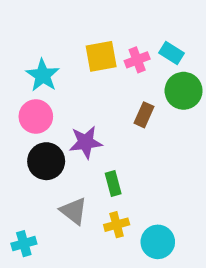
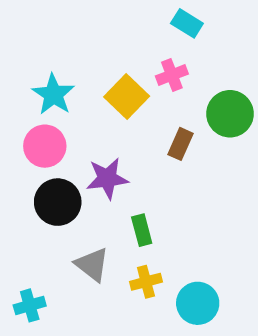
cyan rectangle: (172, 53) -> (187, 23), moved
yellow square: (101, 56) -> (127, 97), moved, turned -36

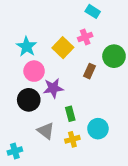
pink circle: (45, 146) -> (34, 71), moved
cyan circle: (198, 303) -> (98, 129), moved

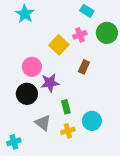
cyan star: (27, 47) -> (25, 14), moved
green circle: (114, 56) -> (107, 33), moved

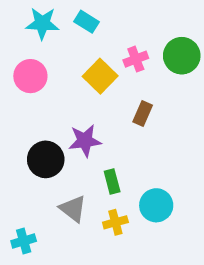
cyan rectangle: (87, 11) -> (87, 22), moved
cyan star: (25, 14) -> (42, 23), turned -30
pink circle: (32, 67) -> (30, 76), moved

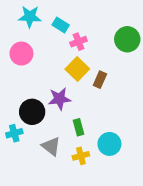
cyan rectangle: (87, 22) -> (61, 25), moved
pink cross: (136, 59) -> (79, 42), moved
yellow square: (100, 76) -> (77, 69), moved
cyan cross: (24, 241) -> (14, 133), moved

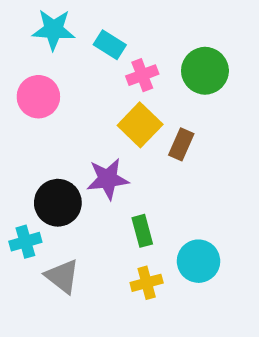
green circle: (127, 39) -> (205, 71), moved
gray triangle: (51, 146) -> (62, 276), moved

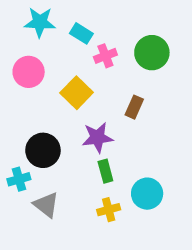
yellow square: (140, 125) -> (77, 93), moved
purple star: (108, 179) -> (97, 138), moved

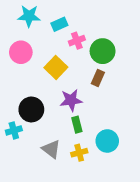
cyan rectangle: (81, 33) -> (59, 24), turned -56
green circle: (152, 53) -> (103, 51), moved
gray triangle: (46, 205) -> (51, 149), moved

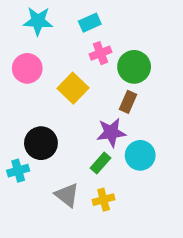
cyan rectangle: (59, 24) -> (90, 23), moved
purple star: (71, 100) -> (111, 132), moved
green rectangle: (77, 125) -> (100, 163), turned 56
cyan circle: (107, 141) -> (140, 155), moved

